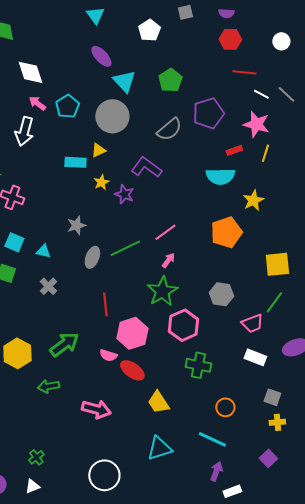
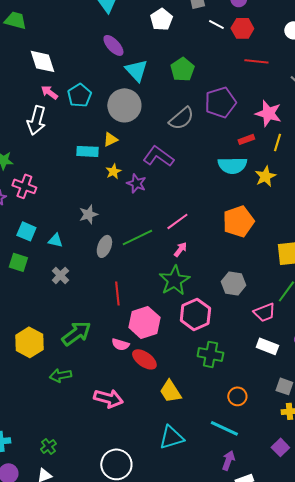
white line: (261, 94) -> (216, 24), moved
yellow star: (253, 200) -> (265, 176), moved

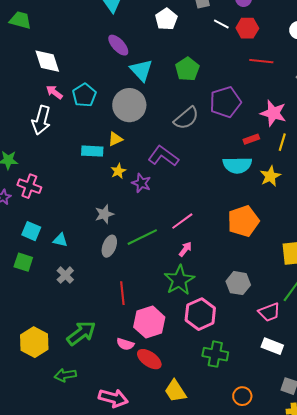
gray star: (88, 214) -> (104, 214), moved

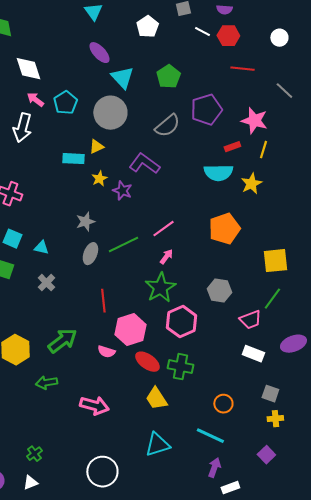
green cross: (215, 354) -> (180, 367), moved
red ellipse: (149, 359) -> (147, 362), moved

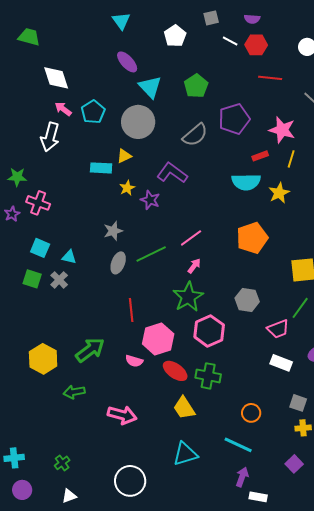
gray cross: (46, 283) -> (59, 280), moved
white triangle: (30, 483) -> (69, 496), moved
white rectangle: (230, 488) -> (258, 497), turned 30

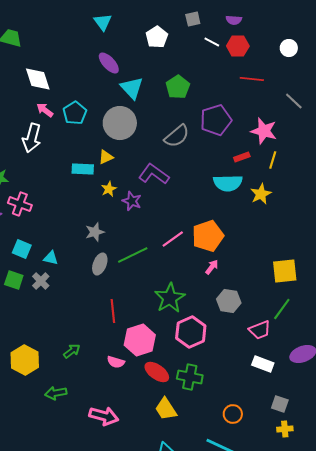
orange pentagon: (252, 238) -> (208, 236), moved
pink arrow: (194, 266) -> (212, 267), moved
green arrow: (90, 350) -> (72, 351), size x0.6

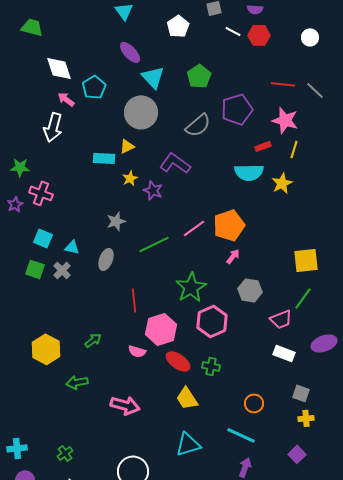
red line: (252, 79) -> (283, 84), moved
cyan pentagon: (75, 113) -> (94, 87), moved
gray ellipse: (100, 264) -> (106, 259), moved
green cross: (190, 377) -> (211, 366), size x0.7

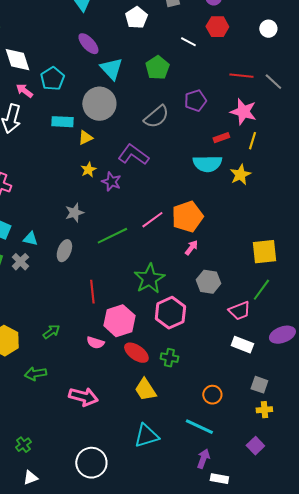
white line: (233, 31) -> (188, 42), moved
purple pentagon: (237, 109) -> (195, 101), size x0.7
cyan rectangle: (104, 158) -> (62, 122), moved

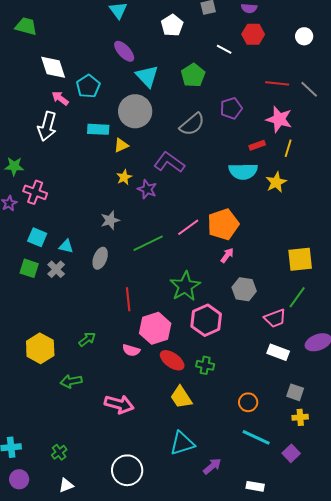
cyan line: (199, 427) -> (256, 437), moved
purple arrow: (203, 459) -> (212, 466), moved, turned 30

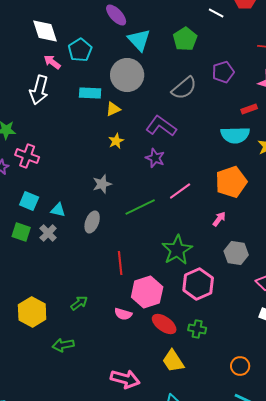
purple star: (147, 189) -> (155, 158), moved
orange pentagon: (223, 224) -> (231, 182), moved
pink arrow: (119, 404) -> (125, 379), moved

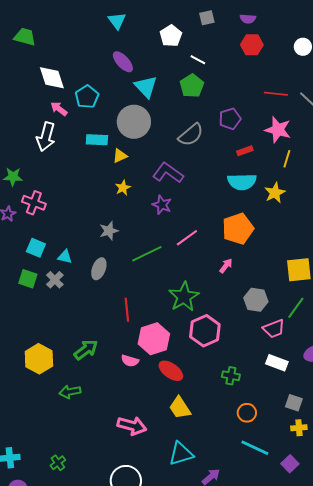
white line: (216, 13) -> (198, 60), moved
red rectangle: (249, 109) -> (245, 151), moved
gray hexagon: (236, 253) -> (256, 300), moved
green arrow: (79, 303) -> (86, 350), size x1.4
green cross: (197, 329) -> (231, 376), moved

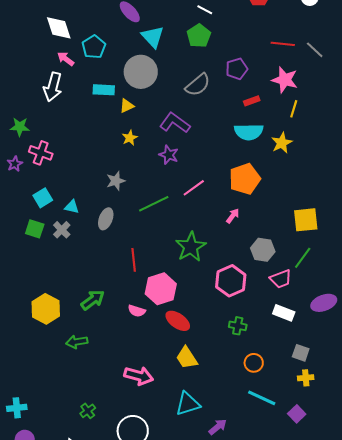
cyan square: (36, 248) -> (43, 198), turned 36
pink hexagon: (205, 331) -> (231, 281), moved
green cross: (58, 463) -> (88, 411), moved

